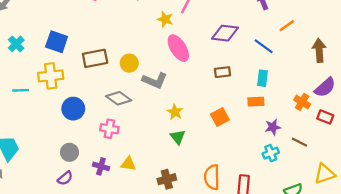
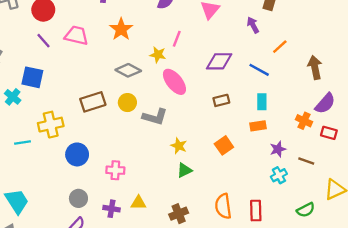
blue square: (57, 42) -> (32, 77), moved
gray diamond: (119, 98) -> (128, 70), moved
green triangle: (178, 137) -> (184, 170), turned 49

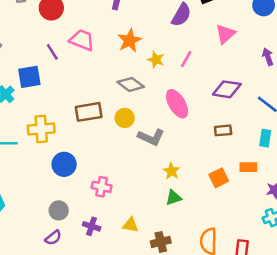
purple line: (44, 41) -> (52, 52), moved
yellow star: (158, 55) -> (156, 60), moved
blue square: (32, 77) -> (29, 77), turned -30
orange rectangle: (258, 126) -> (248, 167), moved
yellow triangle: (138, 203) -> (130, 225), moved

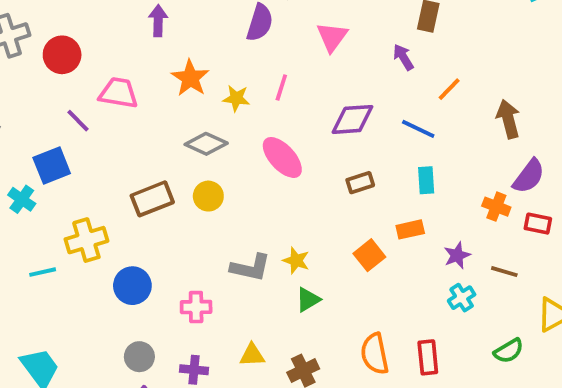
gray L-shape: (151, 137) -> (250, 268), moved

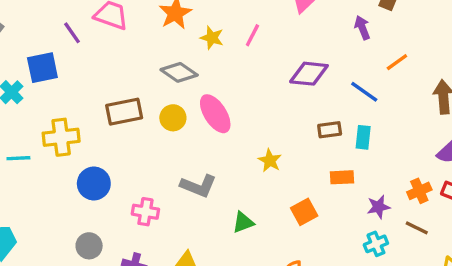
pink ellipse: (282, 157) -> (215, 114), moved
brown rectangle: (360, 183) -> (330, 130), moved
orange cross: (496, 207) -> (419, 191), moved, turned 35
orange square: (369, 255) -> (304, 212), moved
yellow star: (296, 261) -> (270, 161), moved

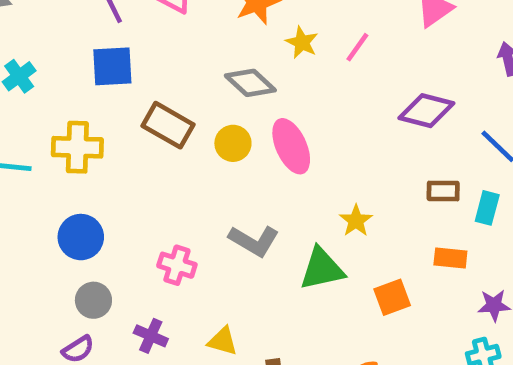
blue square: (42, 68) -> (112, 66), moved
brown rectangle: (124, 112) -> (168, 125), turned 33
blue circle: (94, 184) -> (81, 237), moved
green triangle: (243, 222) -> (322, 269), moved, size x1.5

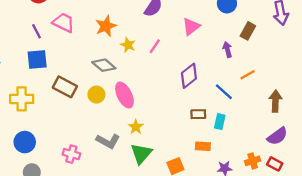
purple diamond: (426, 111) -> (189, 76), turned -50
yellow star: (356, 221) -> (136, 127), moved
green triangle: (322, 269) -> (141, 154), turned -35

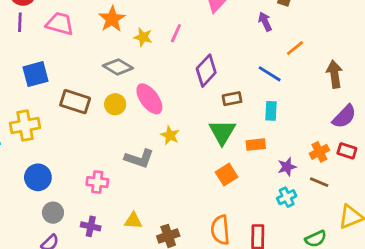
purple line: (37, 31) -> (20, 22), moved, turned 40
purple diamond: (189, 76) -> (206, 71), moved
brown rectangle: (198, 114) -> (232, 99), moved
green triangle: (141, 154) -> (222, 132), moved

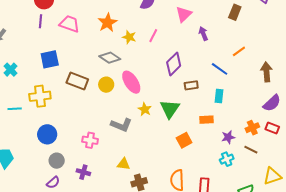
purple arrow: (265, 22) -> (203, 34), moved
green triangle: (222, 132) -> (170, 109), moved
yellow triangle: (133, 221) -> (124, 164), moved

